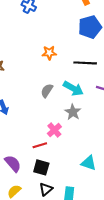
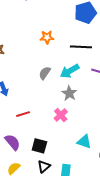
cyan arrow: (73, 88) -> (70, 71), turned 120
pink cross: (54, 130) -> (61, 115), moved
red line: (40, 145) -> (23, 114), moved

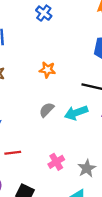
orange star: (47, 37) -> (47, 70), moved
gray star: (69, 93) -> (87, 168), moved

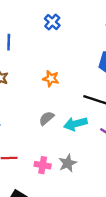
pink cross: (56, 162) -> (43, 165), moved, turned 35
gray star: (87, 168) -> (68, 163), moved

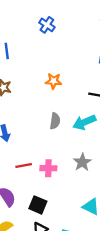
gray semicircle: (47, 118) -> (55, 121), turned 147
pink cross: (43, 165) -> (48, 168), moved

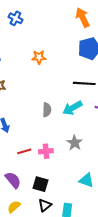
blue cross: (47, 25) -> (15, 18), moved
orange star: (54, 81) -> (39, 57), moved

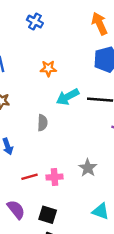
blue cross: (15, 18) -> (35, 21), moved
cyan arrow: (72, 108) -> (68, 97), moved
gray semicircle: (47, 110) -> (42, 123), moved

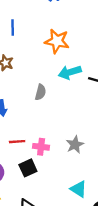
orange star: (48, 68) -> (57, 41), size x1.5
black square: (48, 215) -> (28, 168), moved, turned 36

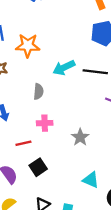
orange star: (57, 41) -> (28, 46), moved
pink cross: (41, 147) -> (45, 123), moved

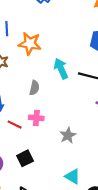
cyan arrow: (64, 68) -> (61, 69), turned 84
red line: (23, 143) -> (15, 125), moved, turned 32

